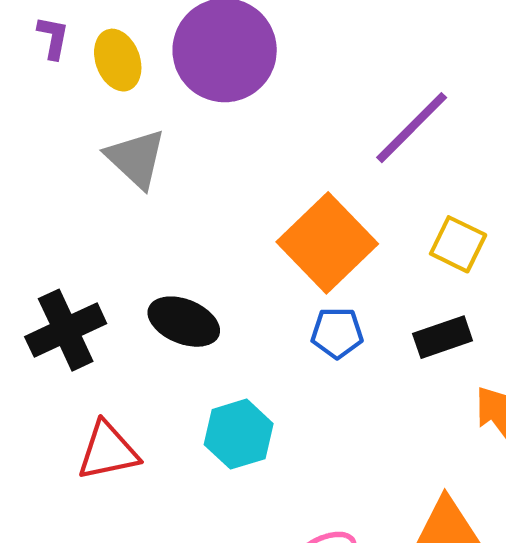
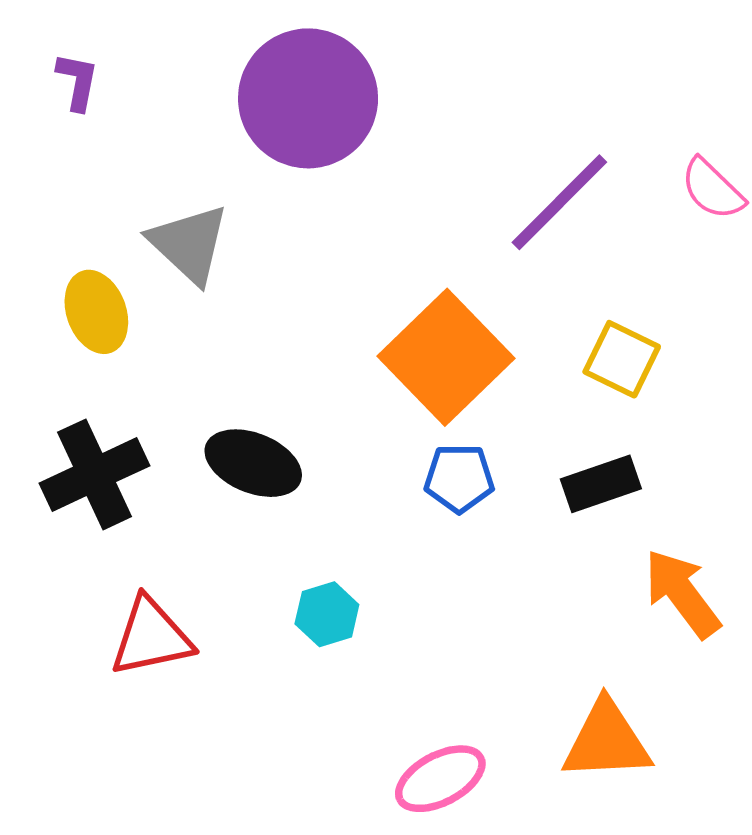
yellow ellipse: (118, 60) -> (96, 312), moved
cyan hexagon: (239, 434) -> (327, 614), size x0.7

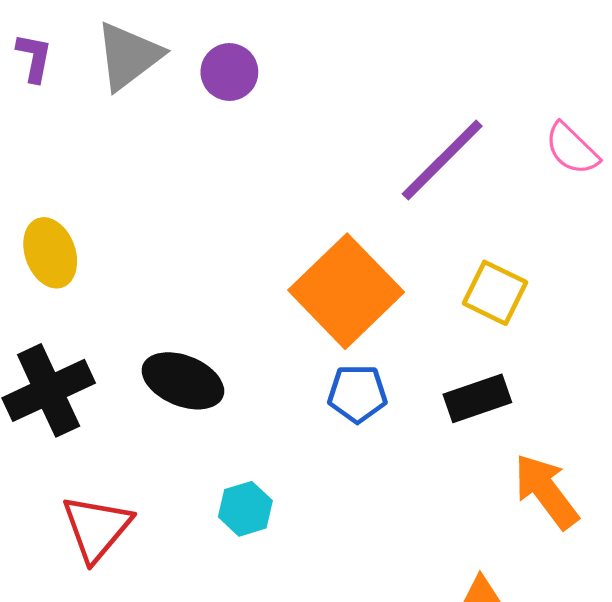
purple circle: (308, 98) -> (229, 72), size x0.5
gray triangle: (189, 244) -> (129, 56), moved, turned 40
red triangle: (151, 637) -> (97, 528), turned -38

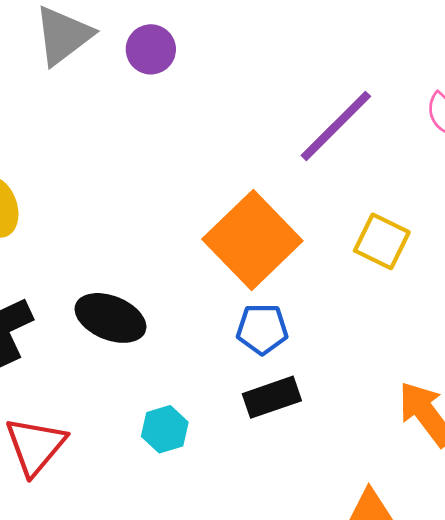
black rectangle: (477, 398) -> (272, 397), moved

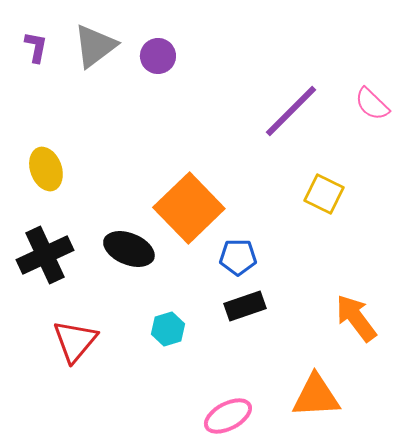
orange square: (252, 240) -> (189, 208), moved

